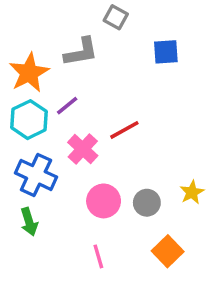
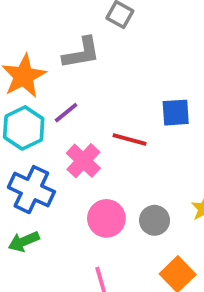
blue square: (166, 52) -> (176, 113), moved
red line: (124, 130) -> (130, 140), turned 44
green arrow: (29, 222) -> (24, 241), turned 84

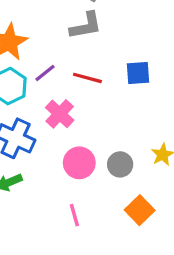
gray L-shape: (81, 53) -> (86, 26), moved
red line: (130, 140) -> (87, 78), moved

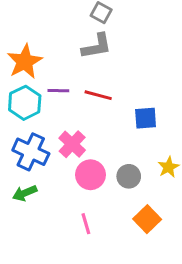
purple line: (45, 73) -> (58, 91), turned 40
blue square: (138, 73) -> (146, 118), moved
pink cross: (60, 114) -> (72, 144), moved

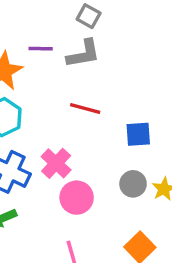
purple line: (58, 91) -> (41, 49), moved
gray circle: (129, 176) -> (133, 184), moved

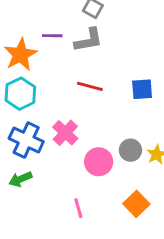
blue square: (138, 134) -> (142, 89), moved
pink circle: (77, 198) -> (99, 162), moved

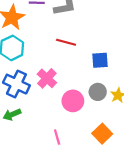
blue square: (142, 89) -> (100, 60), moved

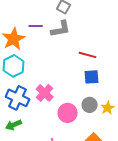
red line: (66, 42) -> (88, 55), moved

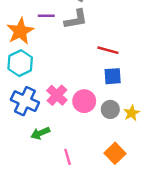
pink circle: (68, 113) -> (84, 101), moved
green arrow: (14, 125) -> (40, 133), moved

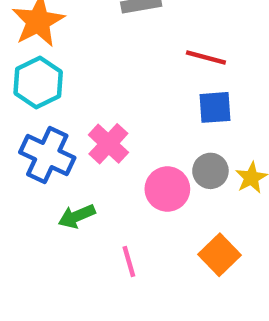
pink circle: (84, 101) -> (167, 189), moved

